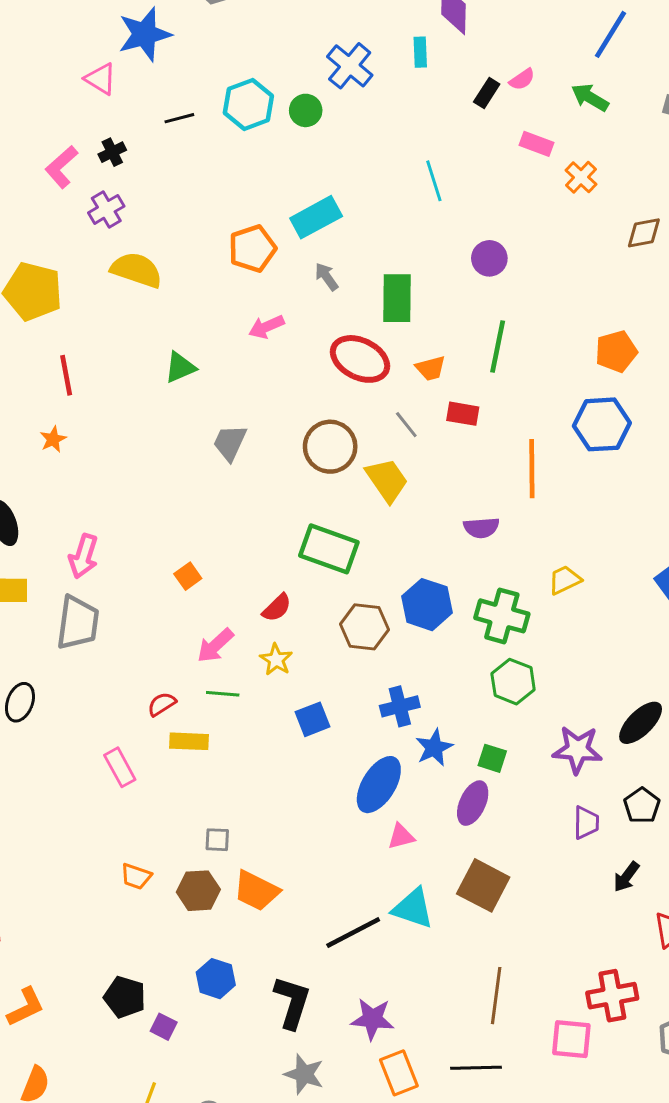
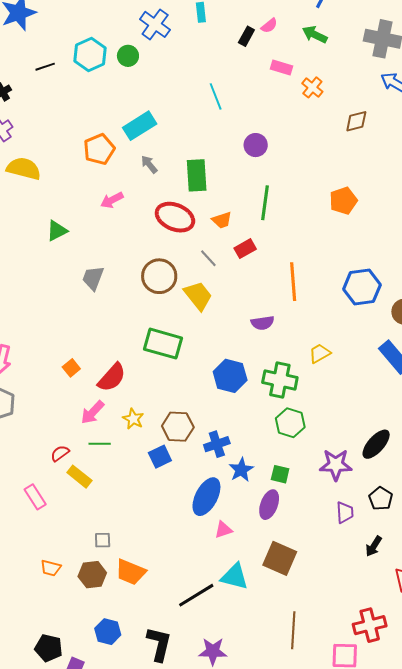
red rectangle: (463, 414) -> (245, 249), turned -35
blue hexagon: (602, 424) -> (362, 287), moved
red semicircle: (277, 608) -> (112, 377), moved, size x1.5
brown hexagon: (364, 627) -> (178, 427), moved
yellow rectangle: (189, 741) -> (79, 477), turned 40

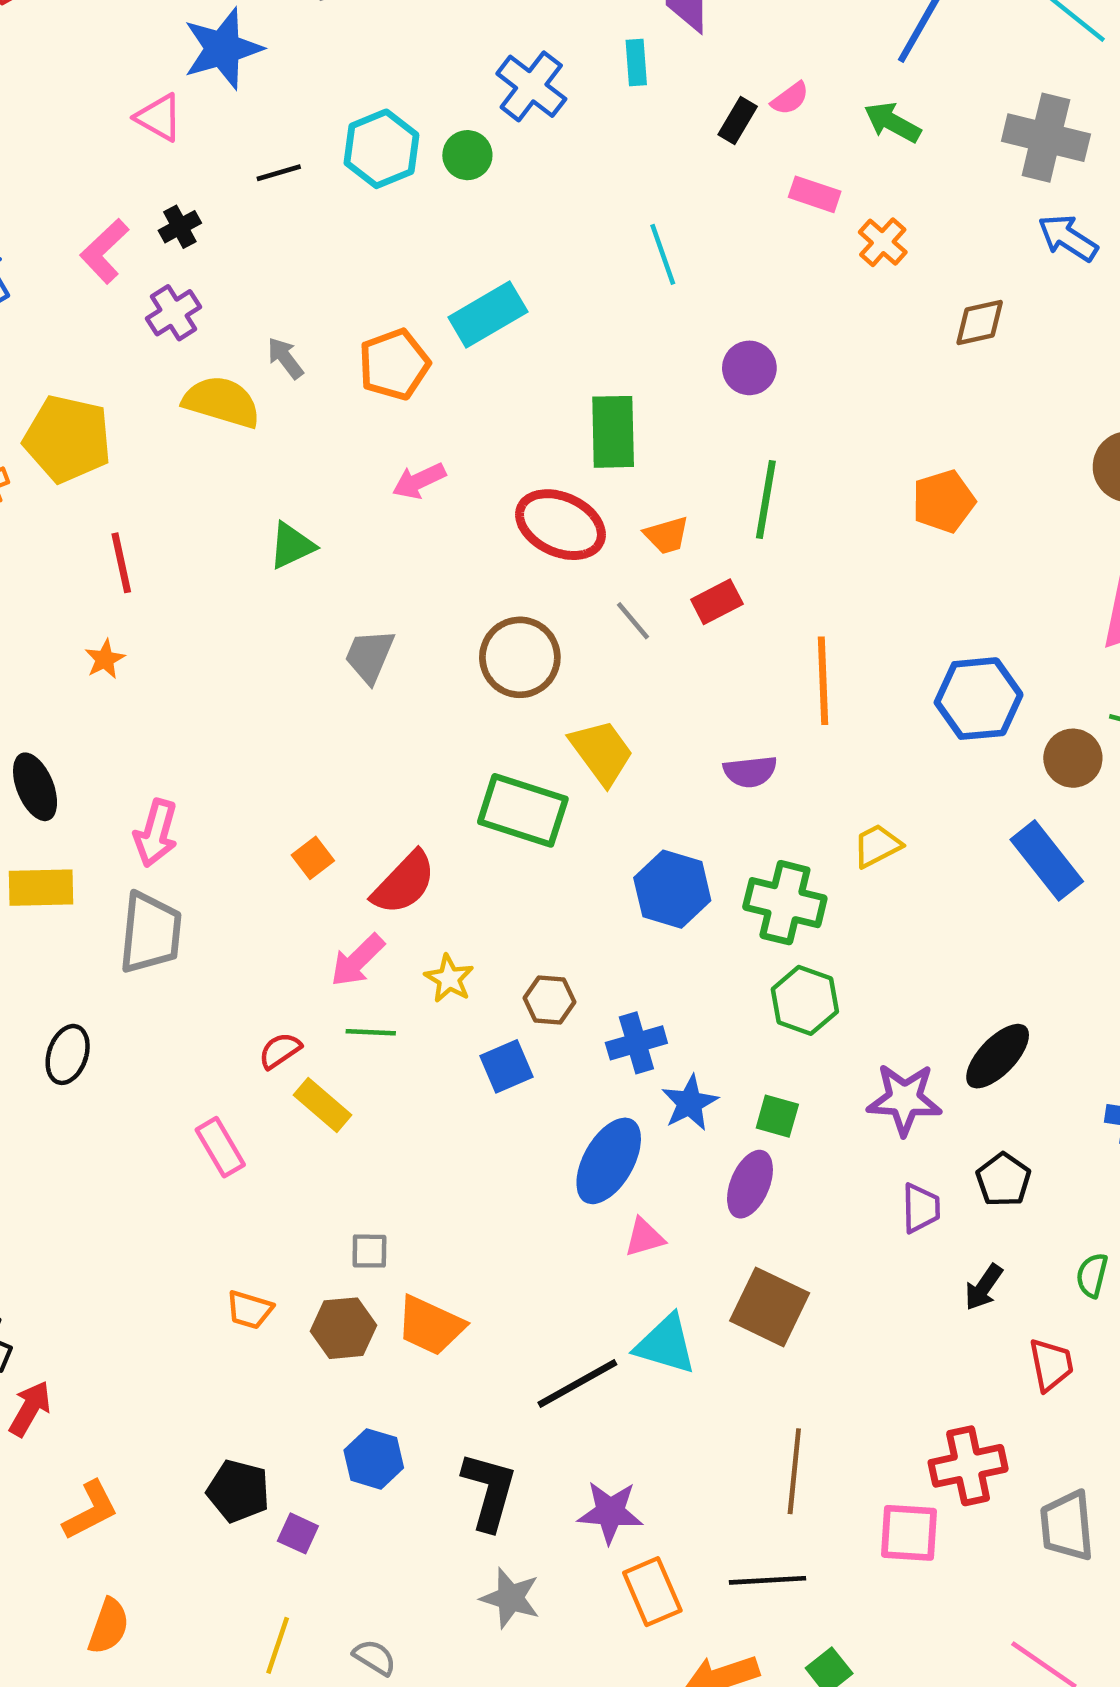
gray arrow: (149, 164) -> (285, 358), moved
yellow trapezoid: (198, 296) -> (602, 752), moved
brown hexagon: (178, 427) -> (550, 1000), size x0.7

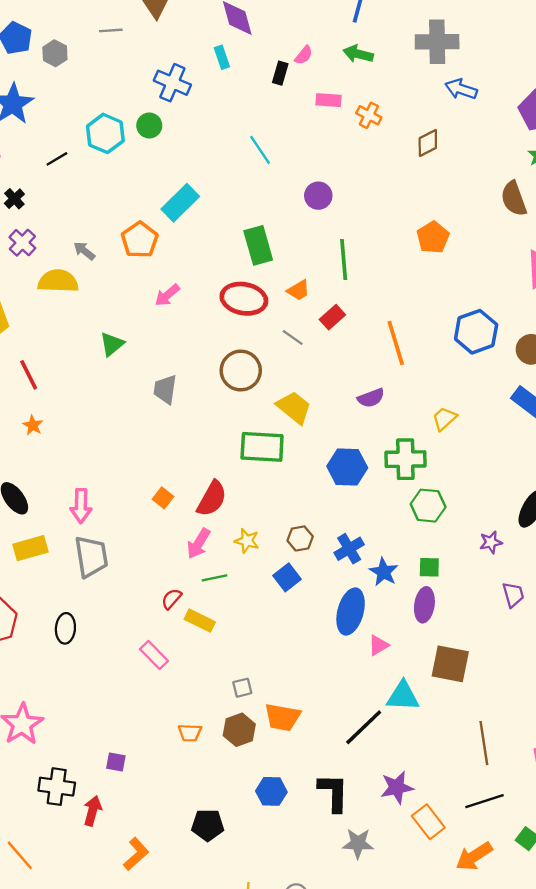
purple star: (904, 1099) -> (491, 542), size x0.6
purple square: (298, 1533) -> (116, 762), moved

